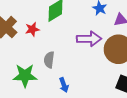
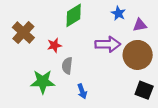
red star: (32, 29) -> (54, 45), moved

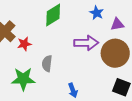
red star: (54, 45) -> (24, 44), moved
blue arrow: (82, 91) -> (73, 90), moved

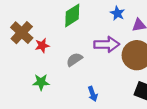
gray semicircle: (47, 63) -> (74, 60), moved, turned 49
green star: (23, 79) -> (41, 82), size x0.7

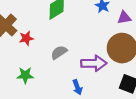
purple arrow: (107, 44) -> (94, 63), moved

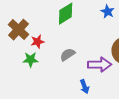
green star: (25, 75) -> (31, 60), moved

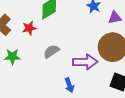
red star: (38, 42) -> (29, 28), moved

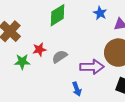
red star: (29, 28) -> (39, 50), moved

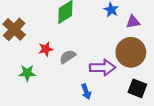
green star: (22, 62) -> (27, 73), moved

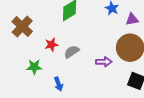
purple arrow: (102, 68) -> (104, 62), size x0.7
blue arrow: (86, 92) -> (58, 84), moved

